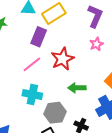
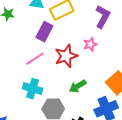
pink star: (96, 44) -> (90, 44), moved
green arrow: (77, 88) -> (78, 86), turned -36

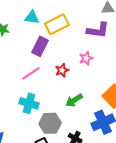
purple L-shape: (103, 17) -> (98, 30), turned 70
red star: (66, 56) -> (62, 70), size x0.6

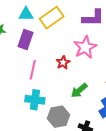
purple rectangle: (40, 46) -> (25, 39), moved
pink star: (86, 58) -> (85, 47), size x1.6
pink line: (31, 73) -> (33, 70), turned -36

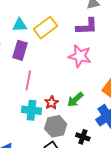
pink star: (85, 47) -> (80, 56), turned -30
red star: (63, 62) -> (51, 103), moved

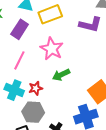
pink star: (80, 56) -> (52, 49), moved
green arrow: (75, 100) -> (61, 75), moved

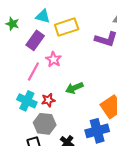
pink star: (52, 49) -> (53, 59), moved, size x0.7

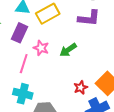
green arrow: (74, 88) -> (68, 50), moved
red star: (48, 100) -> (81, 87), moved

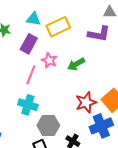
red star: (81, 87) -> (86, 103), size x1.5

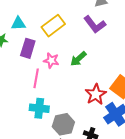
cyan triangle: (33, 19) -> (18, 24), moved
purple L-shape: (99, 34) -> (95, 24), turned 55

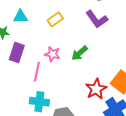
yellow rectangle: (53, 26) -> (55, 19), size x0.7
purple rectangle: (28, 48) -> (17, 52), moved

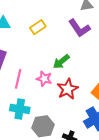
pink star: (52, 54) -> (44, 79), moved
red star: (96, 89) -> (68, 89), moved

